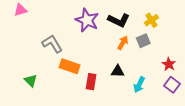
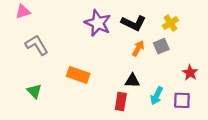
gray L-shape: (52, 44) -> (37, 45), moved
red rectangle: (91, 82) -> (121, 101), moved
purple square: (172, 85) -> (182, 100), moved, turned -35

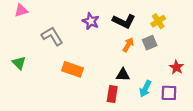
purple star: (98, 23) -> (91, 21), size x0.7
gray L-shape: (37, 45) -> (52, 36), moved
green triangle: (34, 91) -> (19, 63), moved

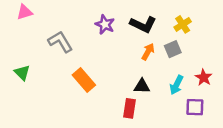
orange rectangle: (73, 69) -> (84, 80), turned 30
cyan arrow: (145, 89) -> (176, 85), moved

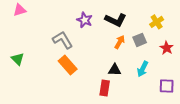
yellow cross: (183, 24) -> (157, 22), moved
gray L-shape: (60, 42) -> (63, 40), moved
red star: (204, 78) -> (167, 48), moved
purple square: (195, 107) -> (167, 86), moved

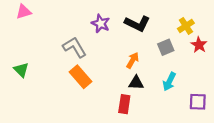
orange arrow: (120, 42) -> (133, 60), moved
red star: (167, 48) -> (199, 45), moved

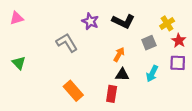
pink triangle: (24, 12) -> (17, 18), moved
orange rectangle: (80, 77) -> (73, 91), moved
purple square: (198, 102) -> (178, 63), moved

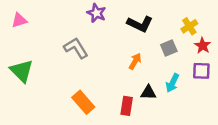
purple star: (90, 21) -> (96, 13), moved
green triangle: (19, 63) -> (22, 71), size x1.5
black triangle: (122, 75) -> (148, 93), moved

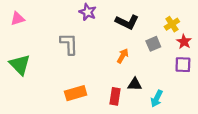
gray L-shape: (76, 48) -> (69, 44), turned 30
cyan arrow: (172, 83) -> (157, 99), moved
orange rectangle: (83, 102) -> (76, 93), turned -65

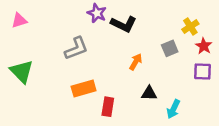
black L-shape: (127, 22) -> (124, 24), moved
gray L-shape: (69, 44) -> (76, 48), turned 70
orange rectangle: (76, 93) -> (84, 88), moved
red rectangle: (115, 96) -> (108, 107), moved

